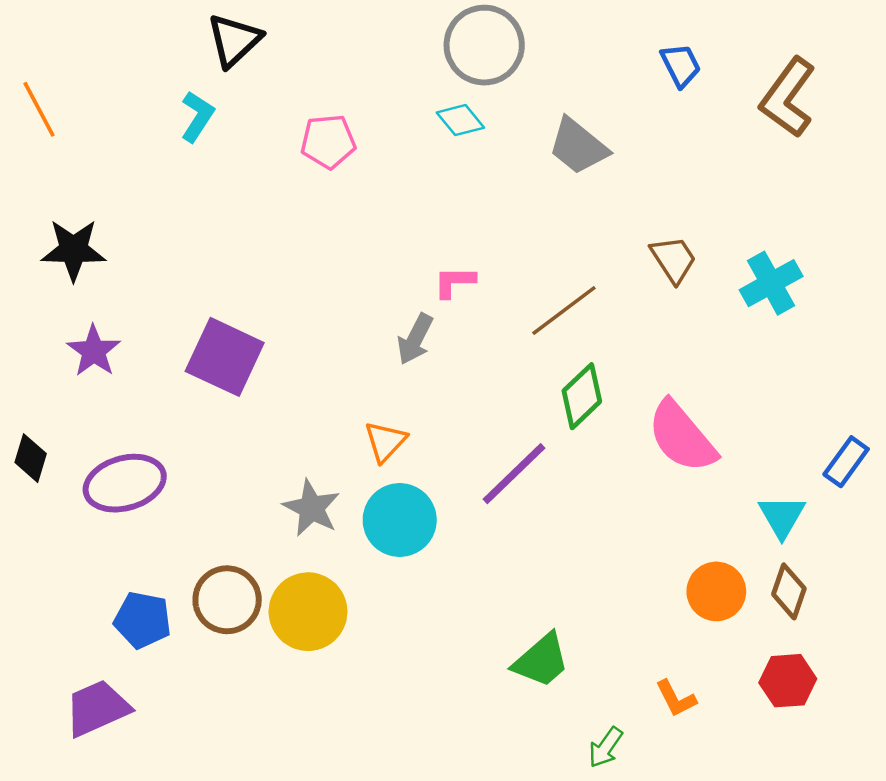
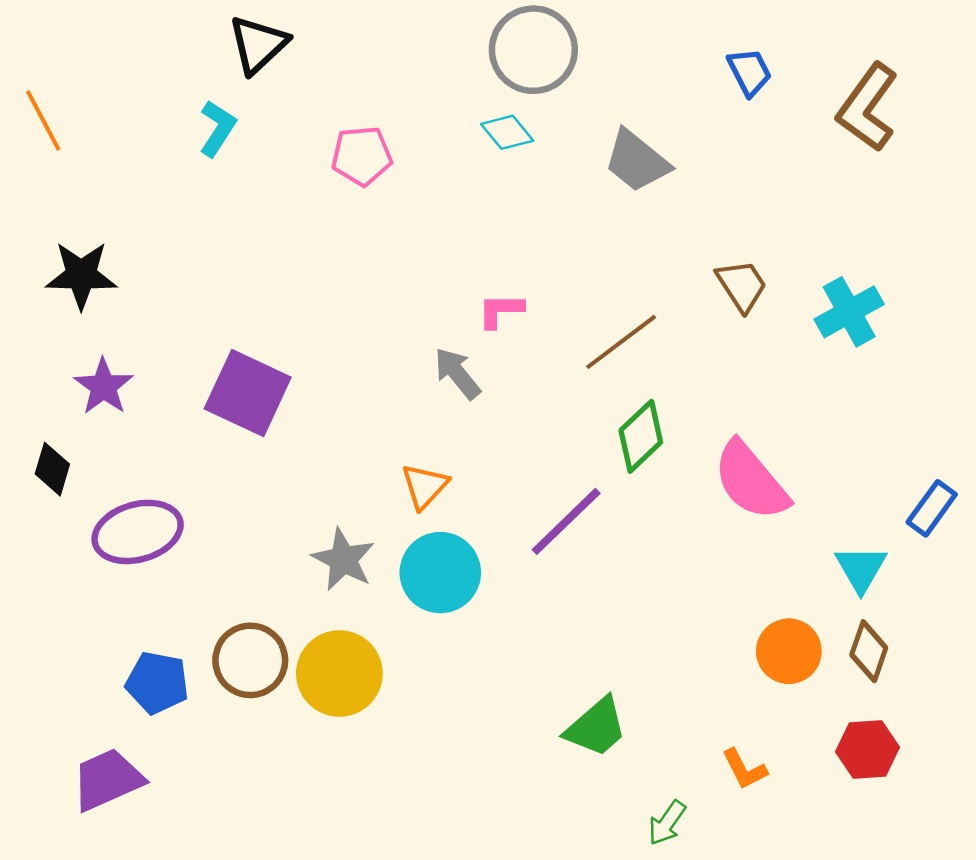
gray arrow: (415, 339) -> (457, 373), turned 114
black diamond: (31, 458) -> (52, 469), moved

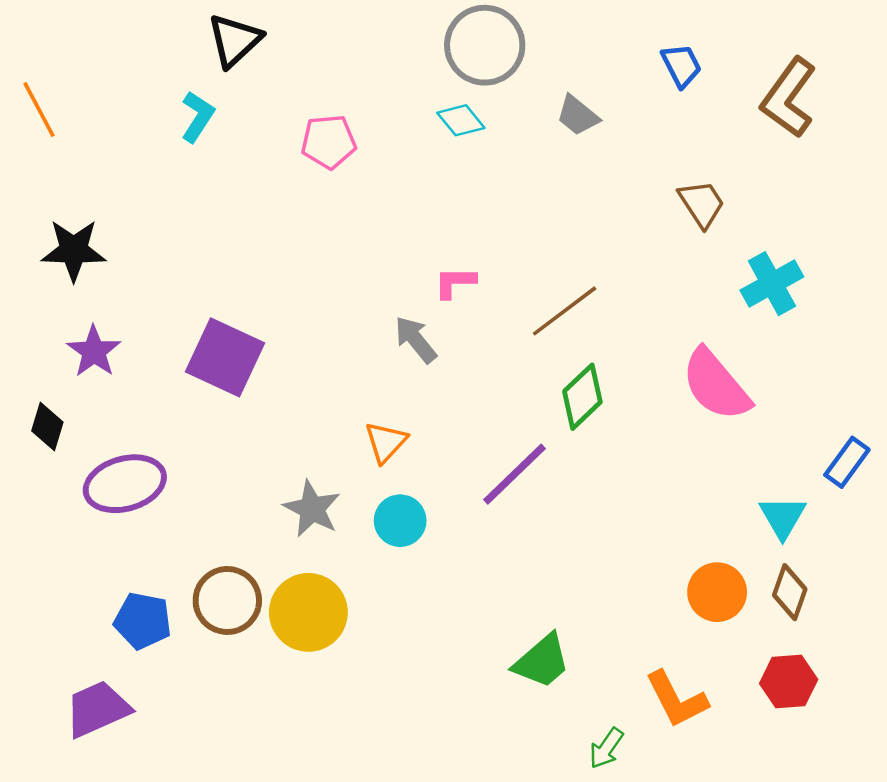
gray trapezoid: (637, 161) -> (578, 116), moved, size x0.7
brown trapezoid: (742, 286) -> (702, 204), moved
pink semicircle: (751, 481) -> (716, 385), moved
cyan circle: (440, 573) -> (400, 521), size x0.7
orange L-shape: (744, 769) -> (677, 699), size x1.5

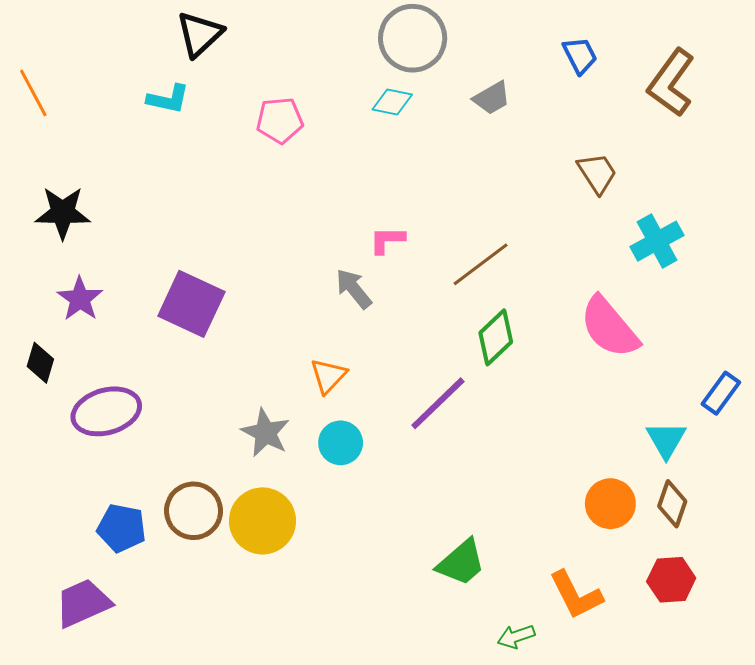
gray trapezoid: (578, 116) -> (492, 98), turned -69
cyan L-shape: (198, 117) -> (168, 99), turned 69
cyan diamond: (461, 120) -> (392, 102), turned -39
green arrow: (606, 748) -> (516, 637), turned 36

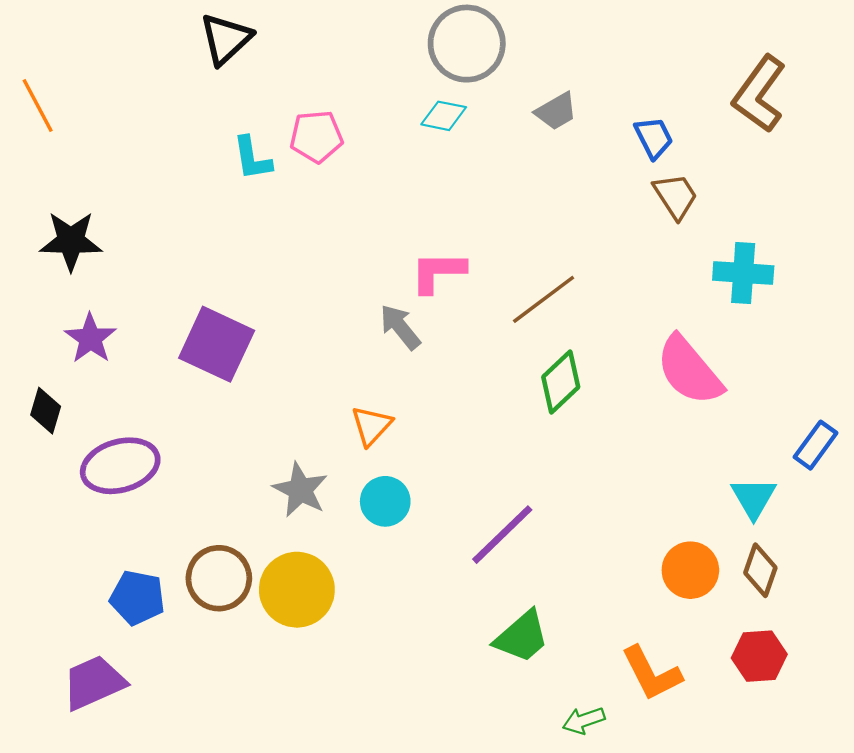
blue trapezoid: (580, 55) -> (654, 138), moved
cyan L-shape: (168, 99) -> (252, 158), moved, turned 69
pink L-shape: (387, 240) -> (438, 272), size x1.4
cyan cross: (657, 241) -> (743, 273), turned 33
purple line: (438, 403) -> (502, 535), moved

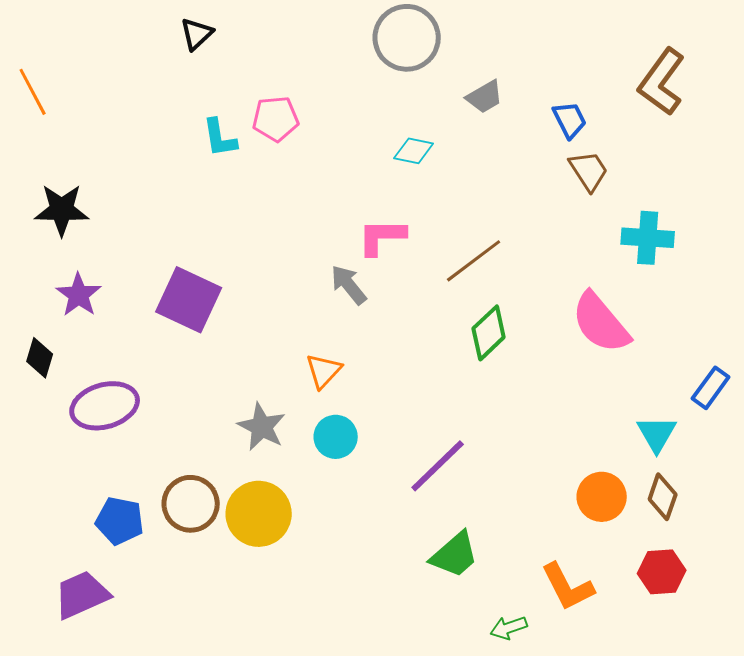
black triangle: (226, 39) -> (197, 34), size x0.7
cyan diamond: (444, 116) -> (414, 151), moved

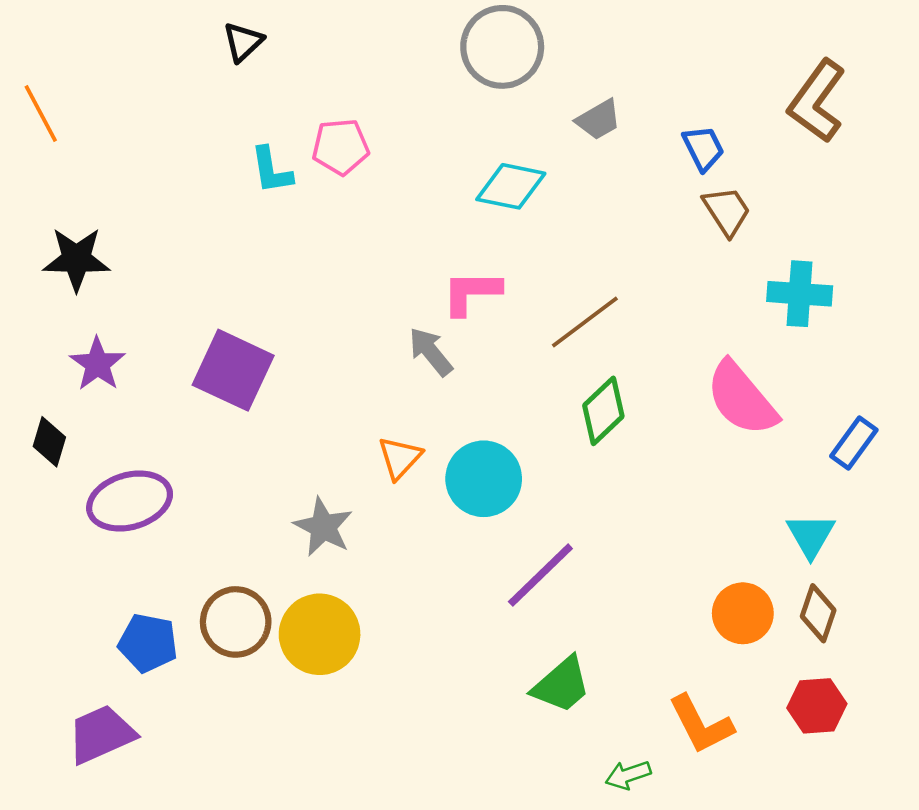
cyan diamond: (414, 151) -> (511, 186), size x1.4
blue rectangle: (711, 388) -> (854, 443), moved
cyan circle: (336, 437) -> (484, 479), moved, size x1.4

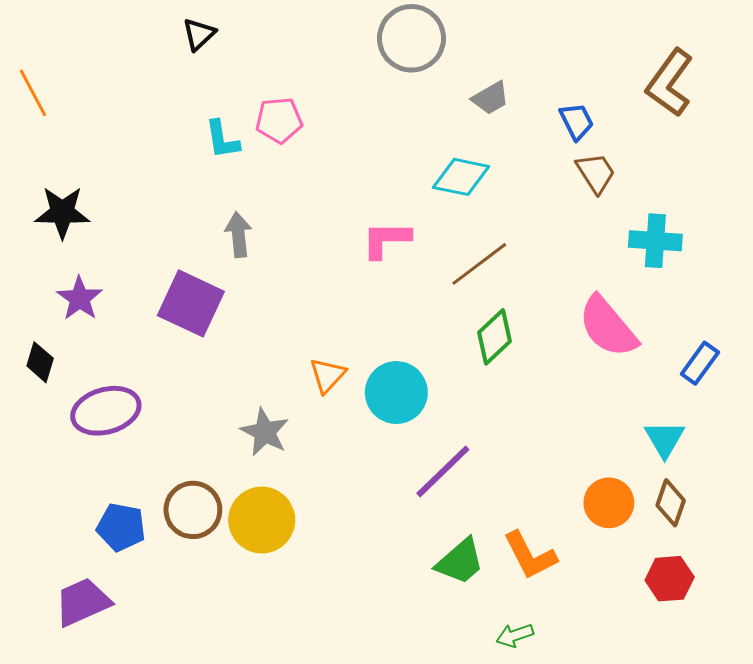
cyan diamond: (511, 186) -> (461, 177), moved
gray arrow: (431, 352) -> (238, 235), moved, turned 33
orange L-shape: (701, 724) -> (530, 555), moved

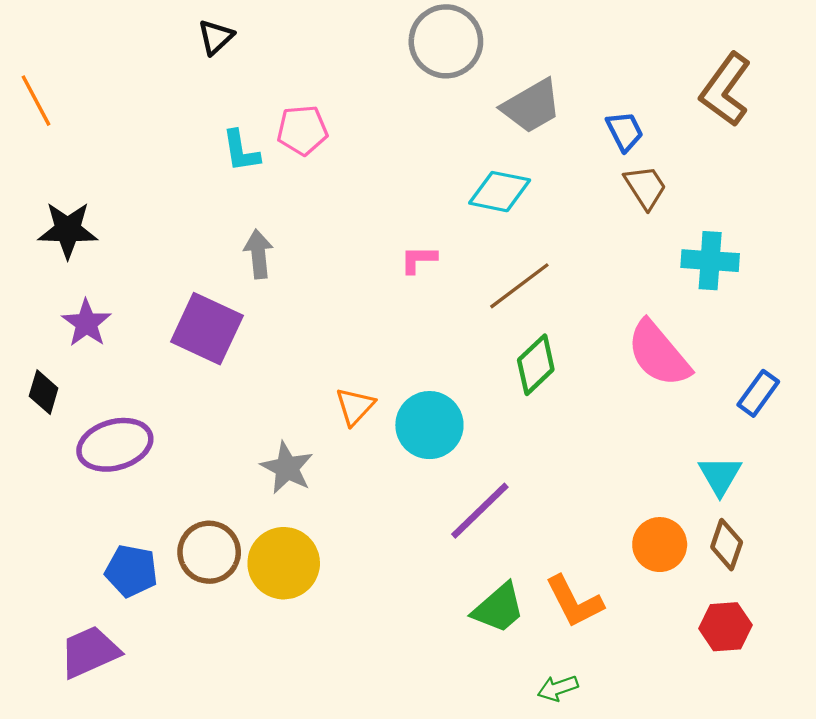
gray trapezoid: (490, 98) -> (531, 106), size x1.5
pink L-shape: (386, 240) -> (419, 260), size x0.7

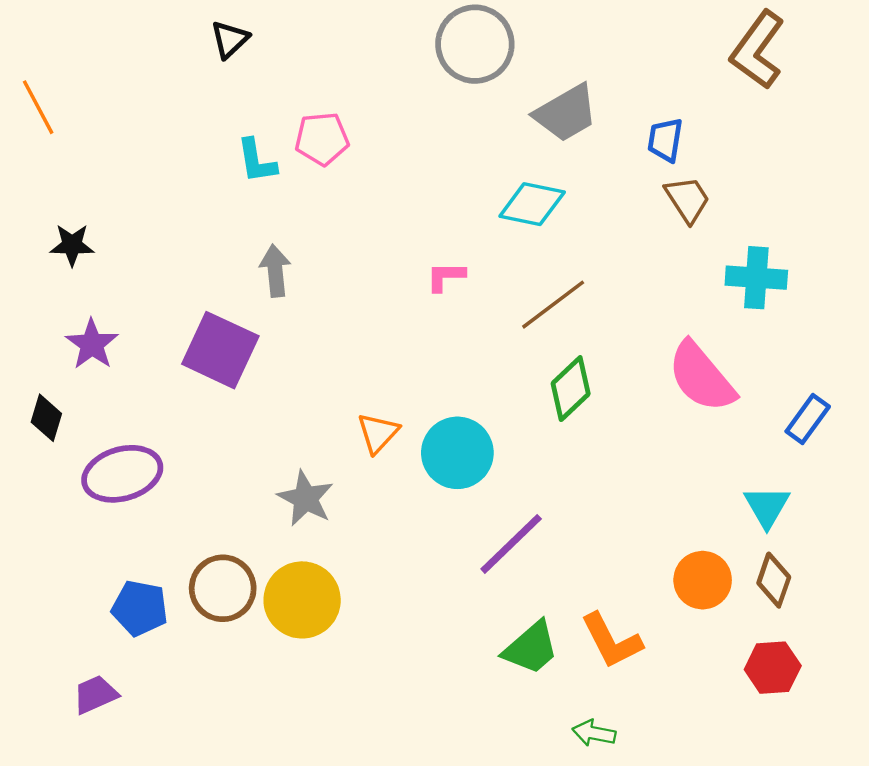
brown L-shape: (725, 90) -> (757, 50), moved
blue trapezoid: (625, 131) -> (665, 140), turned -144
black star: (68, 230) -> (72, 245), size x0.7
purple trapezoid: (90, 652) -> (95, 695), size x0.7
green arrow: (558, 688) -> (594, 733), turned 30

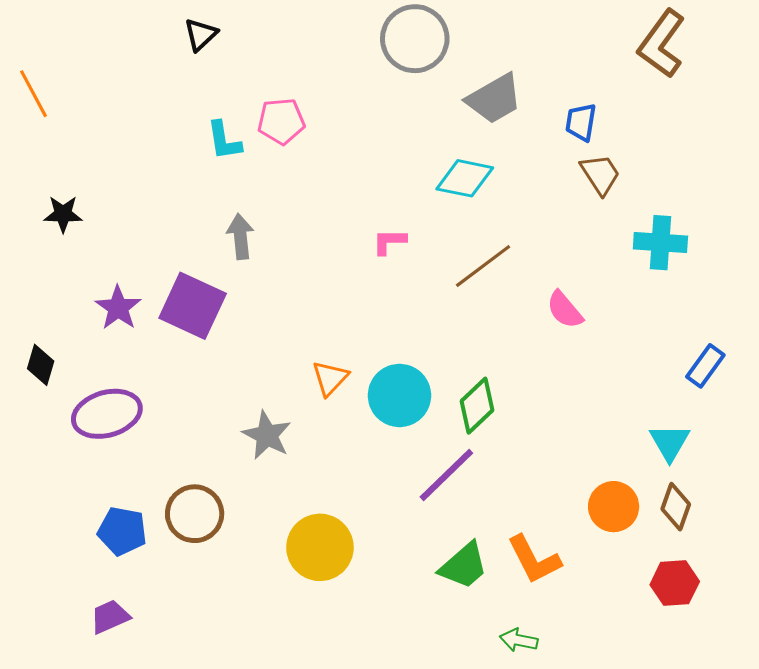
purple star: (92, 344) -> (118, 308), moved
pink semicircle: (701, 377) -> (565, 310), moved, size x0.6
green diamond: (571, 389) -> (477, 406), moved
yellow circle: (302, 600) -> (320, 547), moved
purple trapezoid: (95, 695) -> (110, 617), moved

